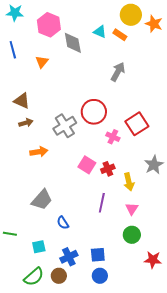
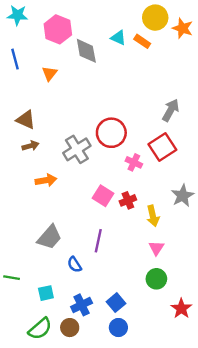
gray arrow: (118, 72) -> (171, 110), moved
purple line: (102, 203) -> (98, 241), moved
blue square: (98, 255) -> (116, 303), turned -35
red star: (153, 260) -> (181, 309), turned 30

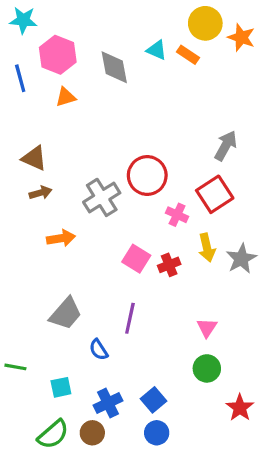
pink hexagon: (58, 29) -> (58, 55), moved
orange triangle: (50, 73) -> (66, 97), turned 35
yellow arrow: (153, 216) -> (207, 248), moved

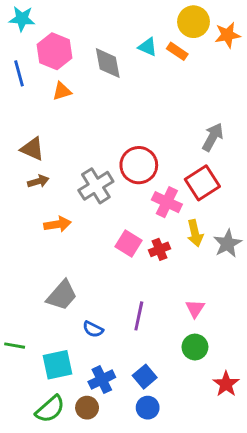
orange star: (241, 37) -> (228, 35), turned -30
pink cross: (177, 215) -> (167, 202), size x1.4
purple line: (130, 318) -> (139, 316), moved
blue semicircle: (99, 350) -> (93, 329), turned -30
cyan square: (61, 387) -> (57, 365), size x1.5

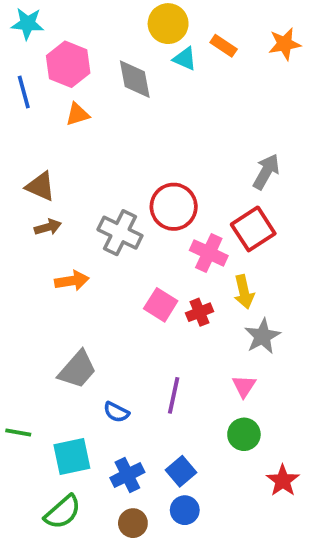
yellow circle: (194, 22) -> (168, 24), moved
orange rectangle: (177, 51) -> (224, 46), moved
gray cross: (96, 186) -> (120, 233), turned -32
gray star: (228, 244) -> (262, 336), moved
brown circle: (87, 408) -> (133, 523), moved

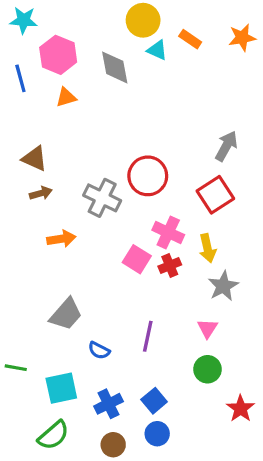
pink cross: (209, 253) -> (168, 232), moved

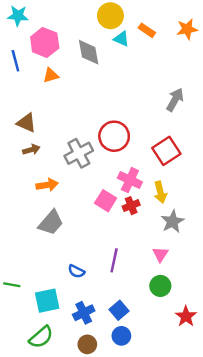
gray arrow: (226, 146) -> (175, 100), moved
gray cross: (102, 198) -> (79, 153), turned 36
gray trapezoid: (66, 314) -> (51, 223), moved

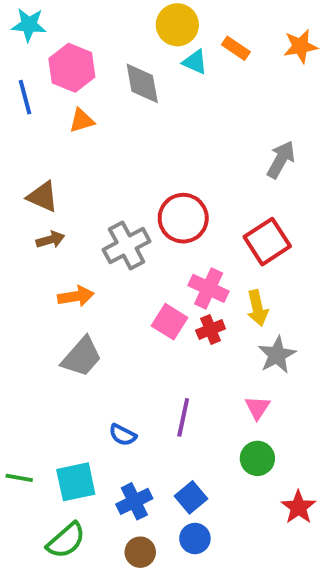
green line: (12, 285) -> (19, 478), moved

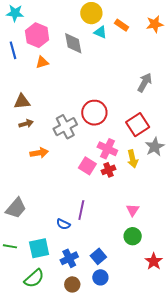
brown triangle: (43, 197) -> (22, 102), turned -30
gray star: (277, 355) -> (155, 147), moved
gray trapezoid: (82, 357) -> (16, 208), moved
purple line: (183, 417) -> (81, 210), moved

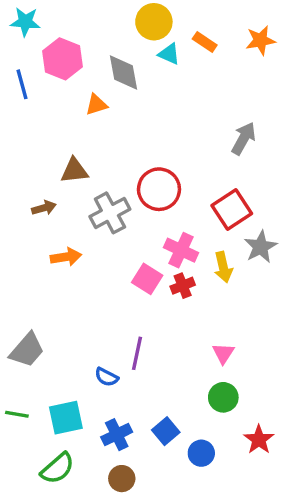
orange triangle: (42, 62) -> (96, 105), moved
brown triangle: (22, 102) -> (74, 171), moved
blue circle: (100, 277) -> (201, 453), moved

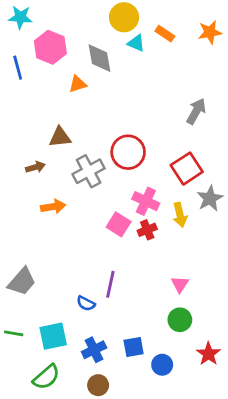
blue square: (166, 431) -> (134, 347), turned 30

